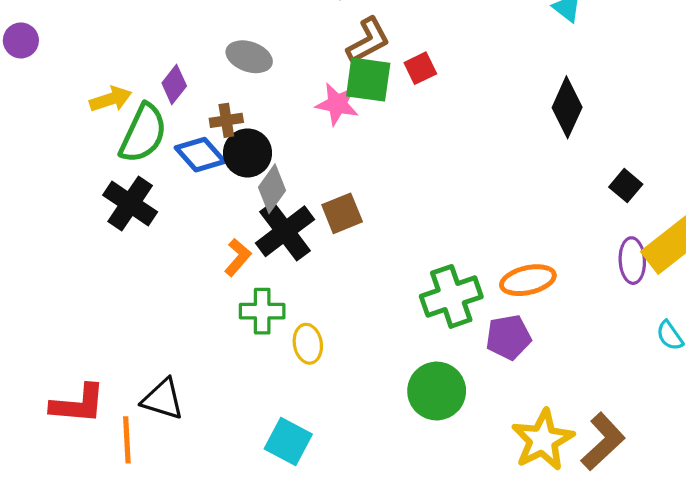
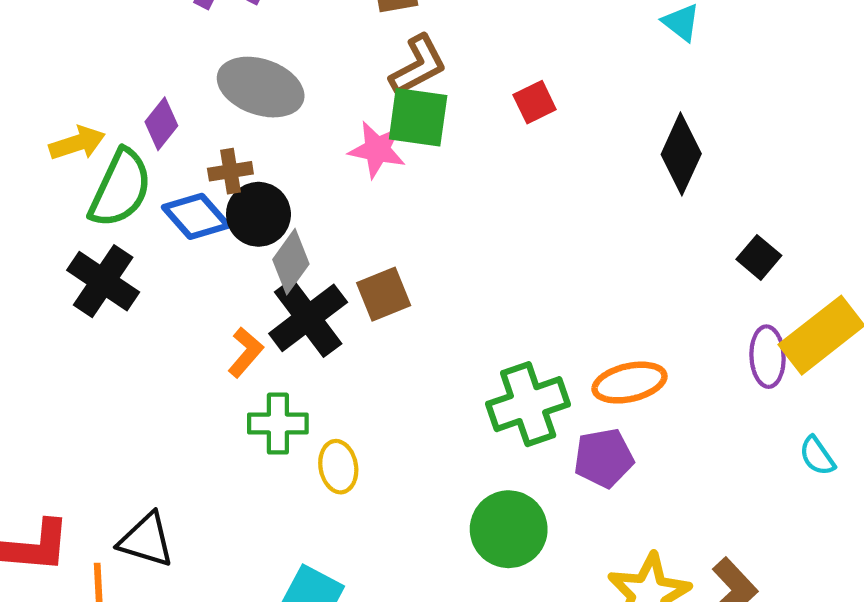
gray ellipse: (249, 57) -> (261, 87), size x1.4
red square: (420, 68) -> (535, 102), moved

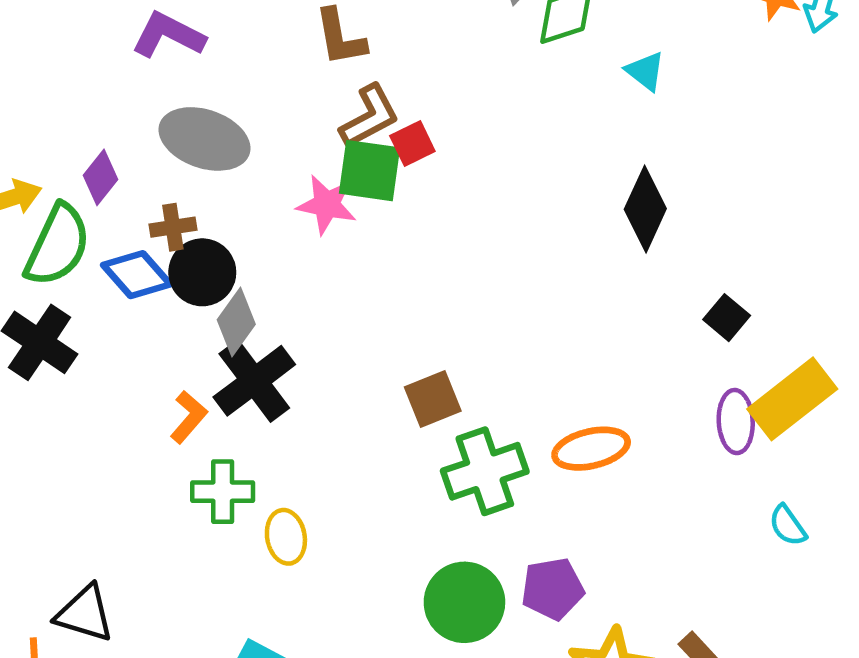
red square: (535, 102) -> (412, 143), moved
brown square: (384, 294) -> (433, 399), moved
purple pentagon: (604, 458) -> (553, 589), moved

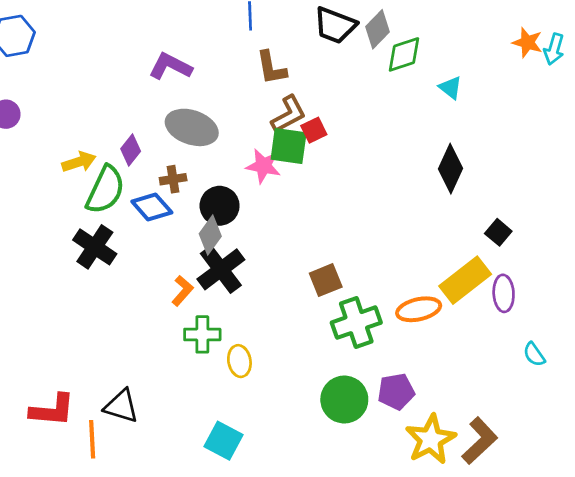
black circle: (202, 272) -> (220, 206), moved
yellow rectangle: (792, 399) -> (465, 280), moved

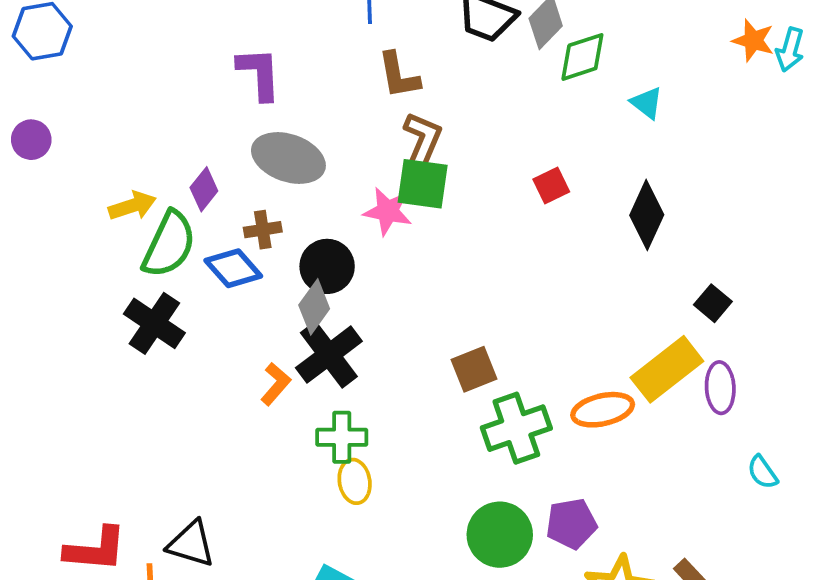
purple L-shape: (170, 66) -> (259, 73), turned 60
brown L-shape: (289, 114) -> (423, 140), turned -39
red square: (314, 130) -> (551, 186), moved
green cross: (202, 334) -> (342, 437), moved

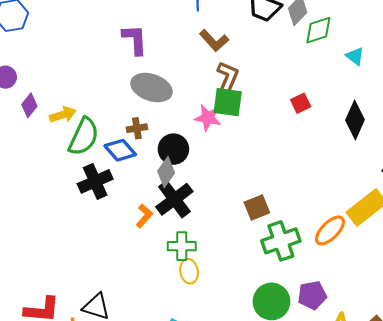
brown L-shape: (399, 75) -> (214, 41), turned -32
purple diamond: (204, 189) -> (29, 105), moved
black cross: (154, 323) -> (95, 181), moved, turned 32
orange ellipse: (603, 410) -> (330, 230), turned -32

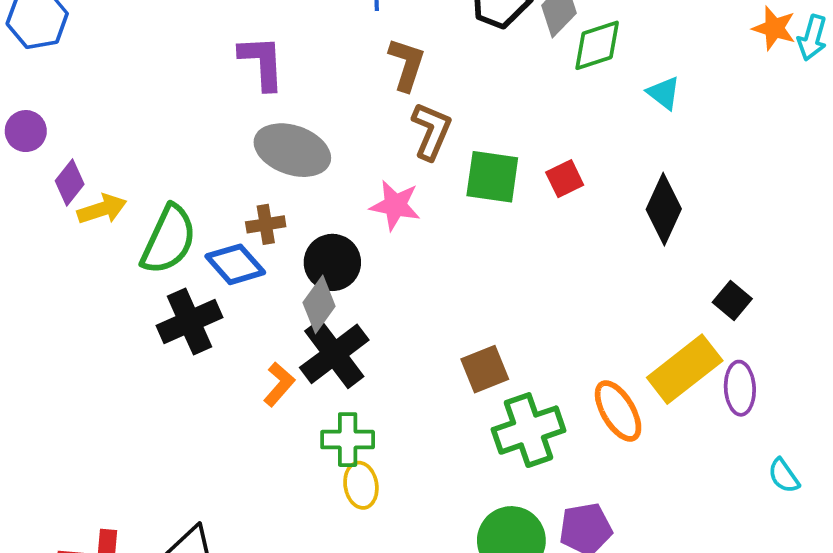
brown L-shape: (214, 41) -> (407, 64), turned -120
green square: (228, 102) -> (492, 177), moved
yellow arrow: (63, 115) -> (102, 209), moved
orange ellipse: (330, 230) -> (618, 411), turned -76

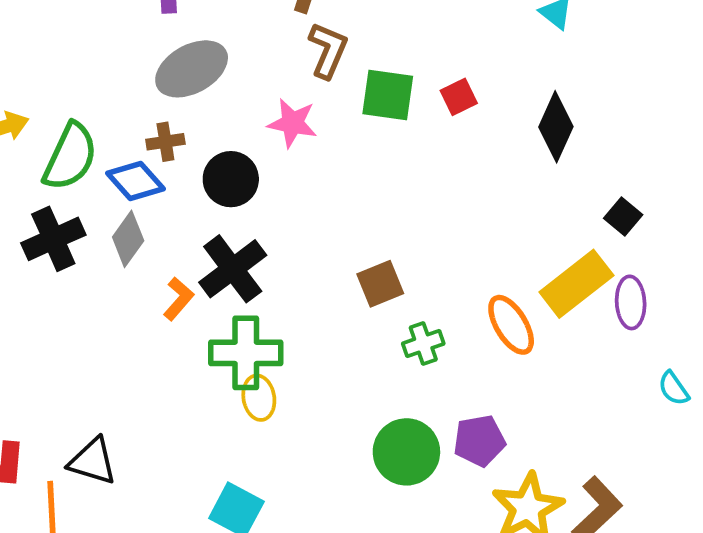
gray ellipse: (292, 150) -> (192, 69), turned -48
gray diamond: (319, 304) -> (128, 239), moved
black cross: (190, 321) -> (53, 239), moved
green cross: (529, 430) -> (423, 344), size x0.6
green cross: (348, 440) -> (246, 353), size x1.4

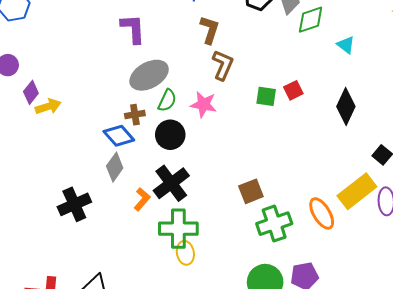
green square: (388, 95) -> (266, 96), moved, size x0.7
green semicircle: (70, 157) -> (167, 100), moved, size x0.6
black cross: (53, 239) -> (74, 204), moved
green cross: (423, 344) -> (274, 224), size x1.6

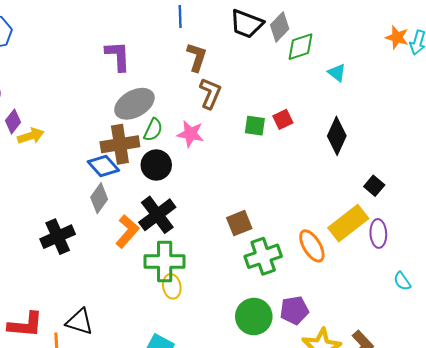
brown cross: (135, 115) -> (120, 144), size x1.8
orange L-shape: (142, 199) -> (127, 231), size x1.4

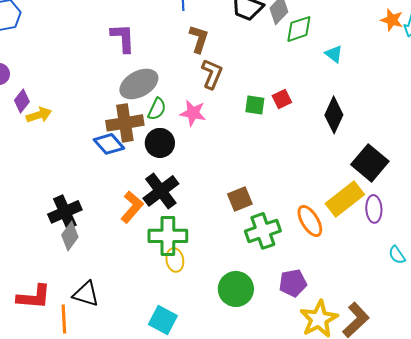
black square: (374, 186) -> (370, 163), size x1.8
gray diamond: (99, 198) -> (70, 236), moved
green circle: (254, 316) -> (236, 289), moved

